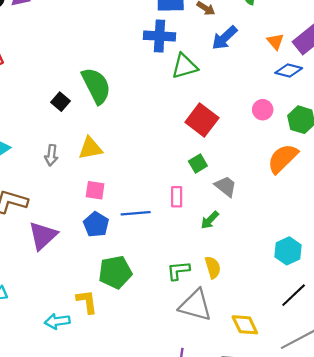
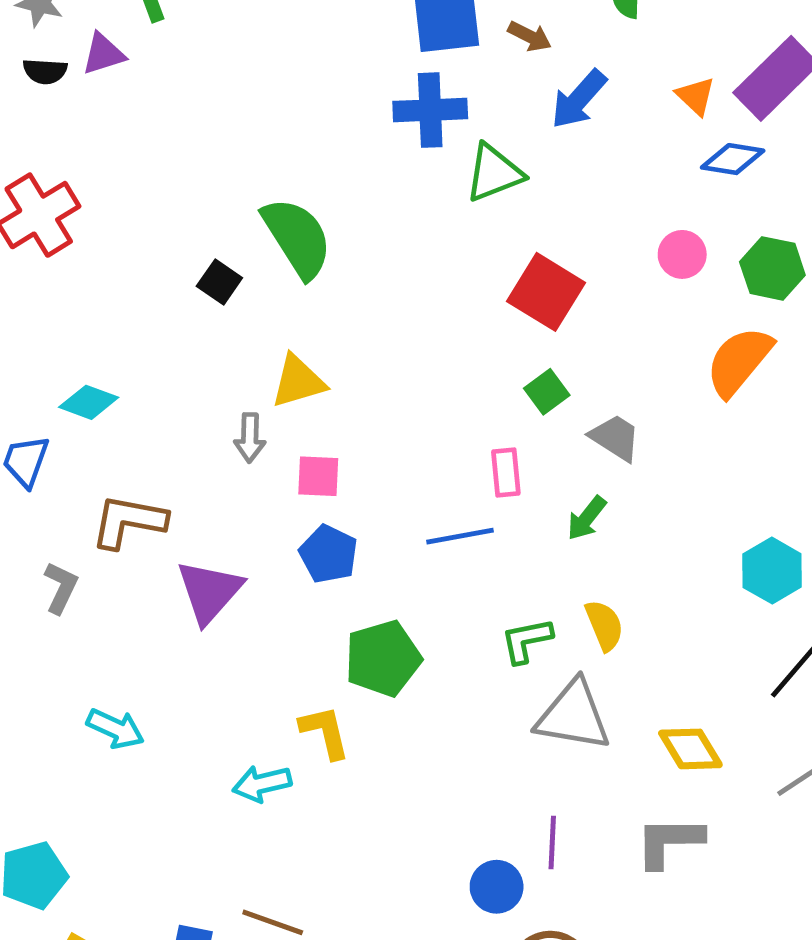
gray arrow: (51, 155) -> (250, 438), moved
blue line: (136, 213) -> (460, 536), moved

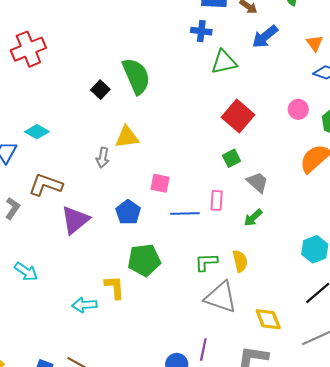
blue cross: (430, 110) -> (201, 31), size x0.7
pink rectangle: (506, 472) -> (217, 200), moved
pink square: (318, 476) -> (160, 183), moved
green arrow: (587, 518) -> (253, 218), moved

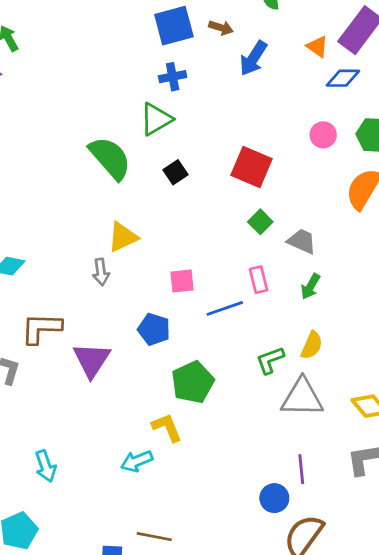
green triangle: (224, 62) -> (156, 119), moved
black square: (100, 90) -> (175, 172), moved, turned 30
yellow semicircle: (240, 261) -> (312, 345), turned 55
cyan arrow: (26, 272) -> (46, 466), moved, turned 55

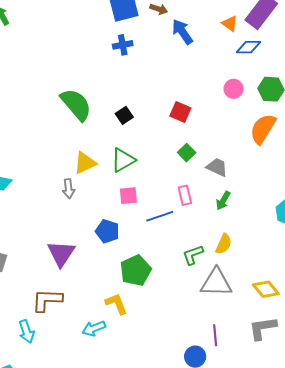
blue arrow: (253, 58) -> (182, 32), turned 112
green triangle: (156, 119) -> (123, 160), moved
red square: (251, 167) -> (180, 112), size x0.7
brown L-shape: (41, 328) -> (47, 300), moved

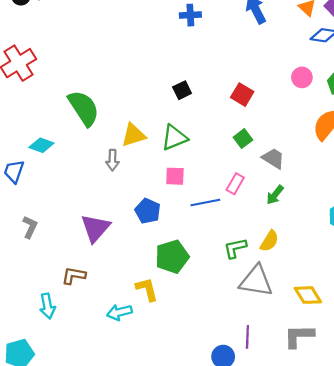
green semicircle: (76, 105) -> (84, 108), moved
pink rectangle: (185, 195) -> (235, 184), turned 36
brown L-shape: (47, 300) -> (74, 276), size x0.7

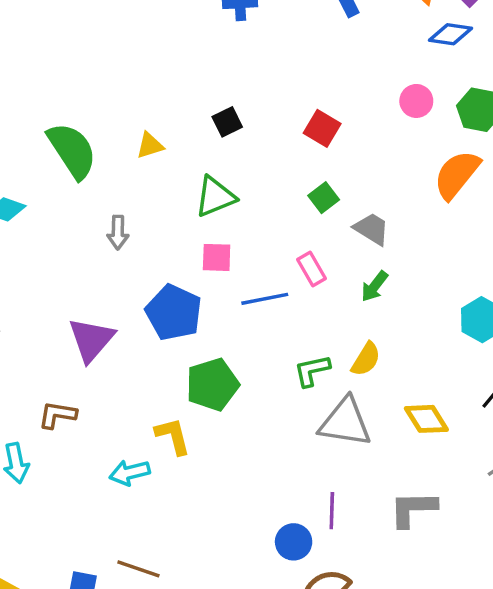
yellow triangle: (133, 135) -> (150, 145), moved, size x0.7
pink rectangle: (235, 184) -> (312, 269), turned -60
blue pentagon: (148, 211) -> (174, 313), size x1.4
yellow diamond: (308, 295) -> (426, 419), moved

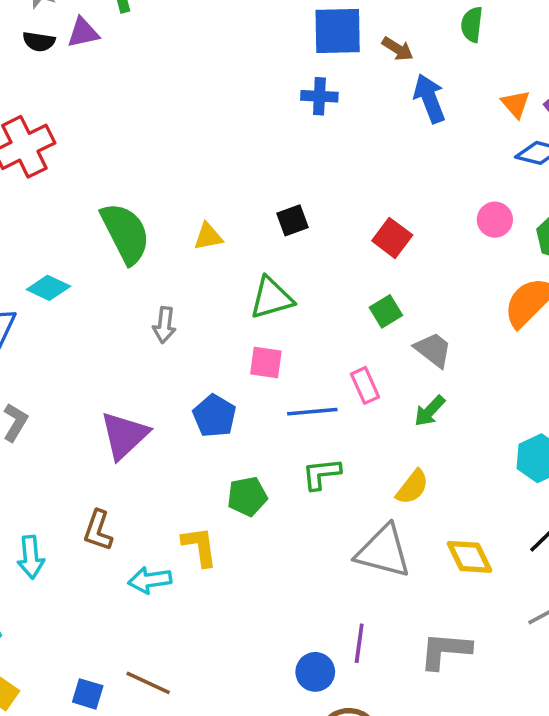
blue pentagon: (174, 313) -> (214, 416), size x0.7
green L-shape: (312, 371) -> (321, 474), moved
green pentagon: (212, 384) -> (247, 496), size x0.7
brown L-shape: (57, 415) -> (98, 530), moved, turned -87

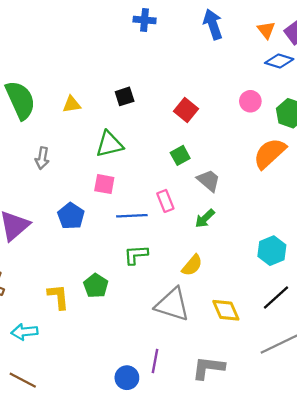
green pentagon: (247, 496) -> (96, 286), moved, turned -30
cyan arrow: (150, 580) -> (24, 332), moved

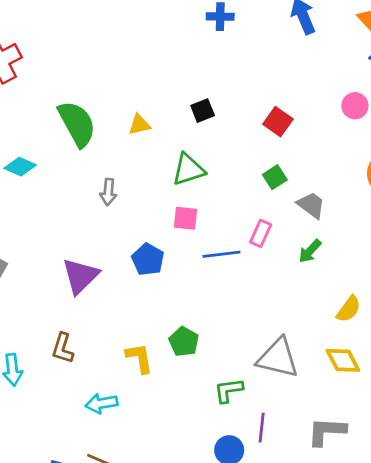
pink rectangle: (165, 201) -> (261, 233), turned 50
green L-shape: (136, 255) -> (229, 390), moved
yellow semicircle: (192, 265) -> (349, 309), moved

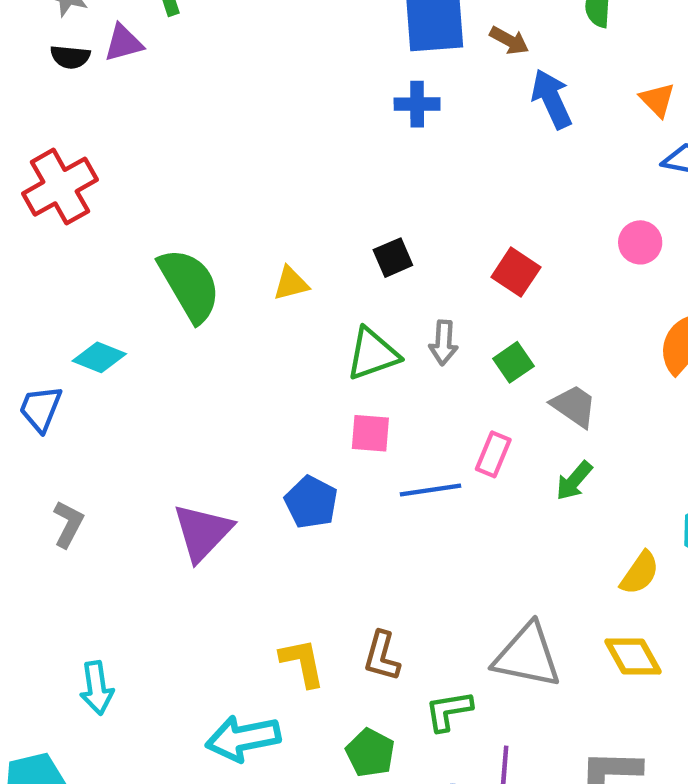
gray arrow: (108, 192) -> (443, 343), moved
green pentagon: (184, 342) -> (370, 753), moved
brown L-shape: (63, 348) -> (382, 656), moved
cyan arrow: (102, 403) -> (243, 738), size x1.4

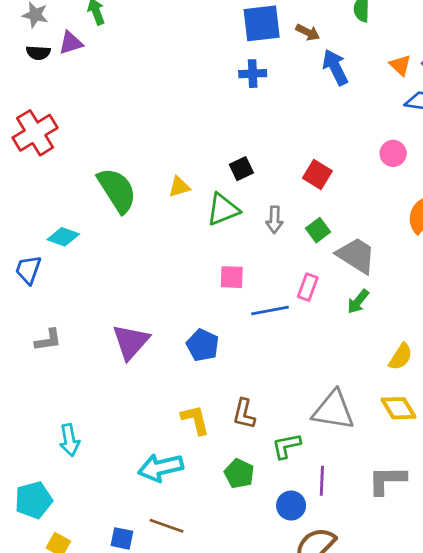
green triangle: (373, 354) -> (223, 209), moved
gray trapezoid: (574, 406) -> (356, 255), size x1.4
blue pentagon: (311, 502) -> (203, 345), moved
gray L-shape: (68, 524) -> (48, 340), turned 56

